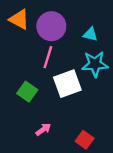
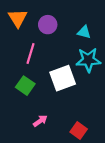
orange triangle: (19, 19) -> (18, 18), turned 30
purple circle: (51, 26) -> (48, 25), size x0.7
pink line: (48, 57) -> (31, 53), moved

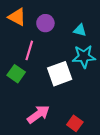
orange triangle: (18, 18) -> (17, 17), turned -30
green square: (25, 86) -> (16, 74), moved
pink arrow: (40, 121) -> (38, 114), size x1.6

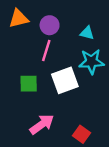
orange triangle: (17, 17) -> (19, 19), turned -42
pink line: (29, 50) -> (46, 51), moved
green square: (16, 74) -> (29, 84), moved, turned -36

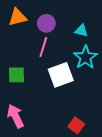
cyan star: (91, 62) -> (86, 57), turned -30
green square: (29, 84) -> (16, 75), moved
pink arrow: (42, 124) -> (15, 116), moved, turned -80

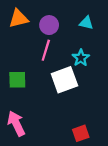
cyan triangle: (81, 31) -> (86, 23), moved
cyan star: (86, 57) -> (81, 58), moved, size x0.7
red square: (76, 125) -> (81, 133), turned 35

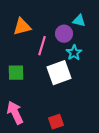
orange triangle: (18, 18) -> (22, 27), moved
purple circle: (49, 25) -> (64, 34), moved
red square: (81, 133) -> (56, 122), moved

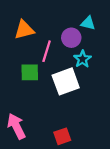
green square: (16, 73) -> (30, 72), moved

